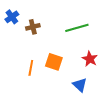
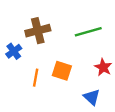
blue cross: (12, 17) -> (14, 51), moved
brown cross: (33, 27) -> (38, 31), size x1.5

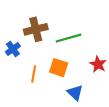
green line: (88, 32) -> (69, 38), moved
blue triangle: (92, 97) -> (75, 93), moved

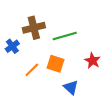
orange line: (34, 74) -> (32, 70), turned 35

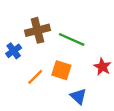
green line: (65, 36) -> (72, 39), turned 40

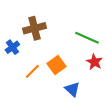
green line: (72, 39) -> (87, 38), moved
orange square: (61, 70) -> (57, 65), turned 36

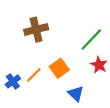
green line: (87, 38) -> (91, 40), turned -70
blue cross: (12, 47) -> (13, 81), moved

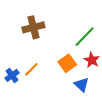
orange square: (59, 68) -> (67, 63), moved
blue triangle: (76, 94) -> (82, 85), moved

